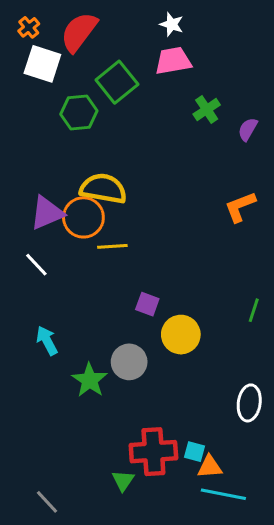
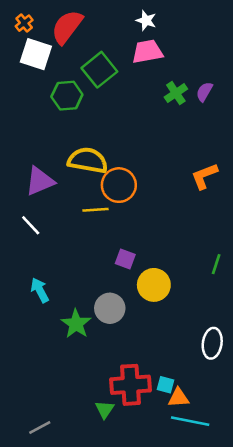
purple semicircle: (248, 129) -> (204, 92), moved
orange circle: (83, 217) -> (119, 185), moved
gray line: (47, 502) -> (40, 428), turned -75

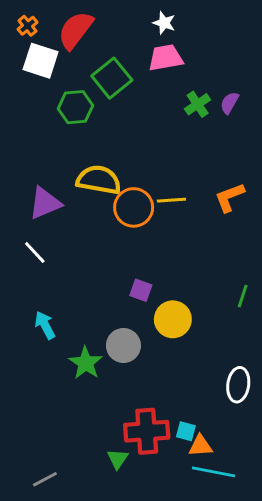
yellow line: (95, 210) -> (171, 200), moved

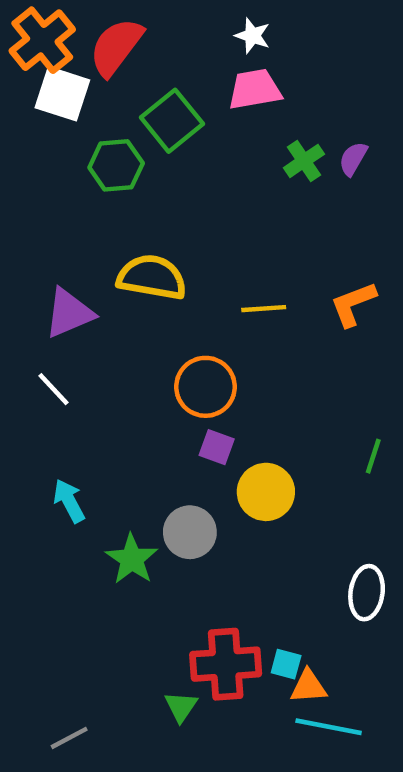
orange cross: (28, 26) -> (42, 40), size x2.0
orange circle: (134, 207) -> (206, 387), moved

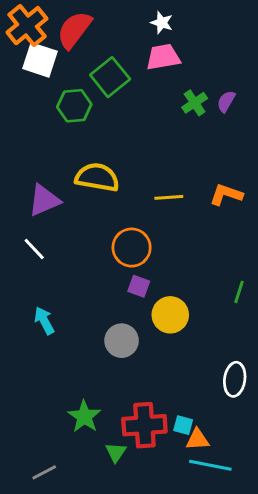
orange L-shape: (353, 304) -> (226, 195), turned 40
green star: (132, 559) -> (84, 417), moved

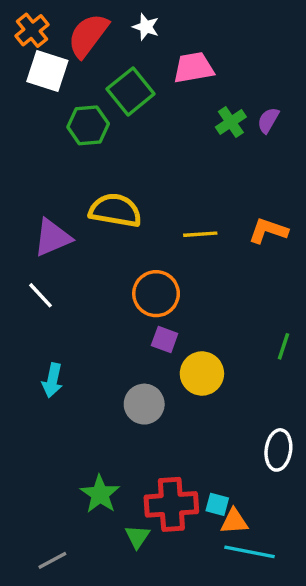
white star: (162, 23) -> (146, 27), moved
orange cross: (27, 26) -> (32, 30), size x0.7
cyan arrow: (44, 321) -> (52, 380), turned -140

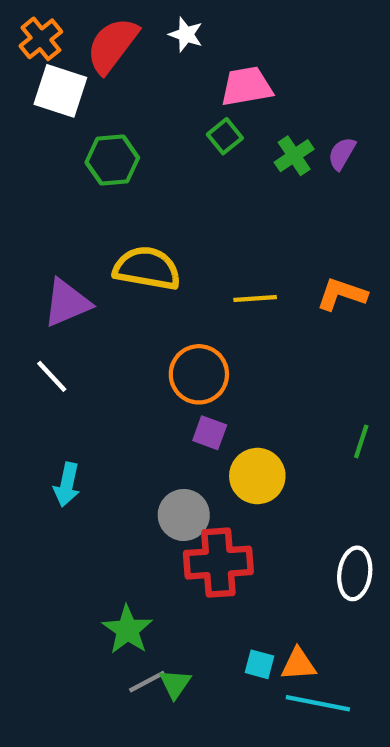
green square: (131, 91) -> (225, 136), moved, size x0.6
red cross: (171, 504) -> (218, 563), moved
cyan square: (217, 504) -> (259, 664), moved
gray line: (52, 560) -> (147, 682), moved

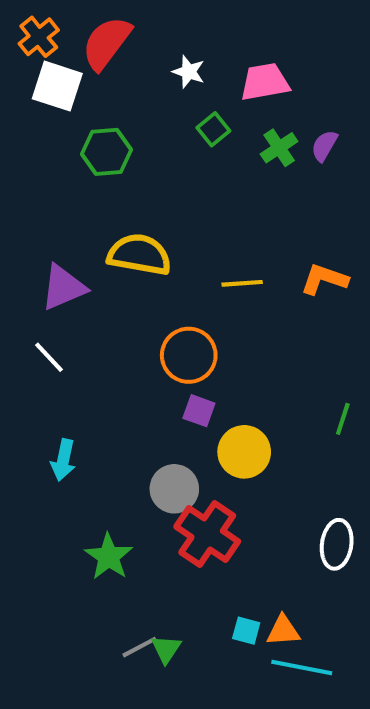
white star: (186, 34) -> (189, 72), moved
pink trapezoid: (247, 86) -> (265, 82), moved
red cross: (218, 563) -> (207, 534), turned 38
green star: (127, 630) -> (109, 557), moved

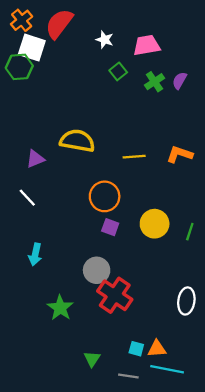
green hexagon: (107, 152) -> (19, 67), moved
purple triangle: (63, 287) -> (35, 159), size x0.7
yellow circle: (244, 452) -> (155, 224), moved
gray line: (139, 647) -> (128, 376), moved, turned 36

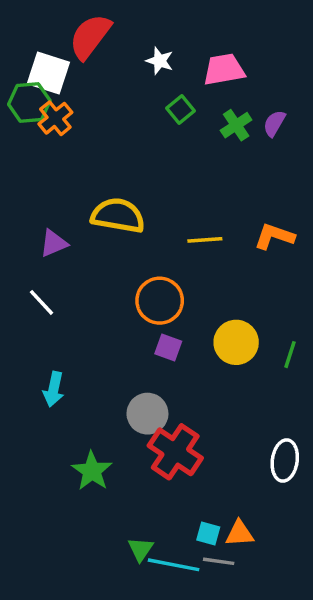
orange cross: (22, 20) -> (55, 118), moved
cyan line: (167, 369) -> (174, 565), moved
gray line: (128, 376) -> (219, 561), moved

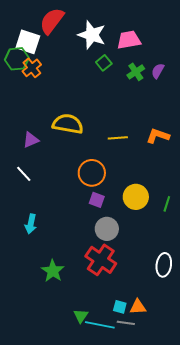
white star: (160, 61) -> (92, 35), size x1.8
gray circle: (147, 414) -> (107, 229), moved

